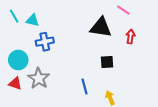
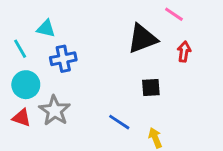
cyan line: (14, 16) -> (20, 49), moved
black triangle: (101, 27) -> (142, 39), turned -30
blue line: (85, 87) -> (119, 122), turned -42

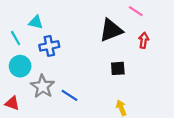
red triangle: (22, 118) -> (12, 103), moved
blue line: (119, 122) -> (69, 95), moved

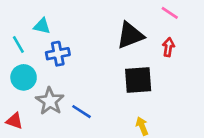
pink line: (136, 11) -> (170, 13), moved
black square: (118, 68) -> (138, 80), size x1.6

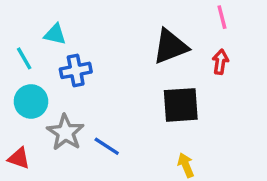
pink line: (170, 13) -> (222, 17), turned 42

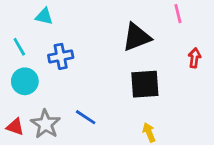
cyan triangle: (55, 34) -> (44, 16), moved
red arrow: (220, 62) -> (194, 58), moved
gray star: (65, 132) -> (46, 124), moved

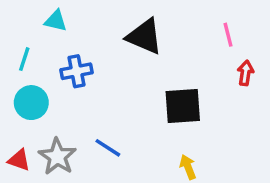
pink line: (178, 14) -> (228, 35), moved
black triangle: (137, 37) -> (144, 36), moved, turned 44
cyan line: (19, 47) -> (24, 59), turned 48

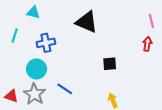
pink line: (228, 35) -> (151, 21), moved
cyan circle: (31, 103) -> (36, 69), moved
black square: (183, 106) -> (110, 64), size x0.6

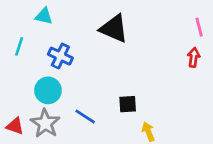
blue cross: (46, 43) -> (60, 56), turned 36
black square: (110, 64) -> (128, 104), moved

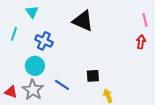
cyan triangle: (44, 16) -> (32, 12), turned 40

